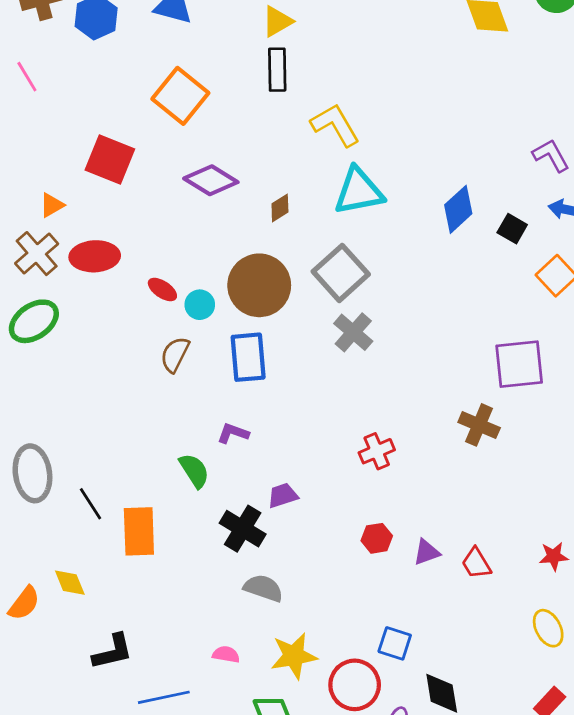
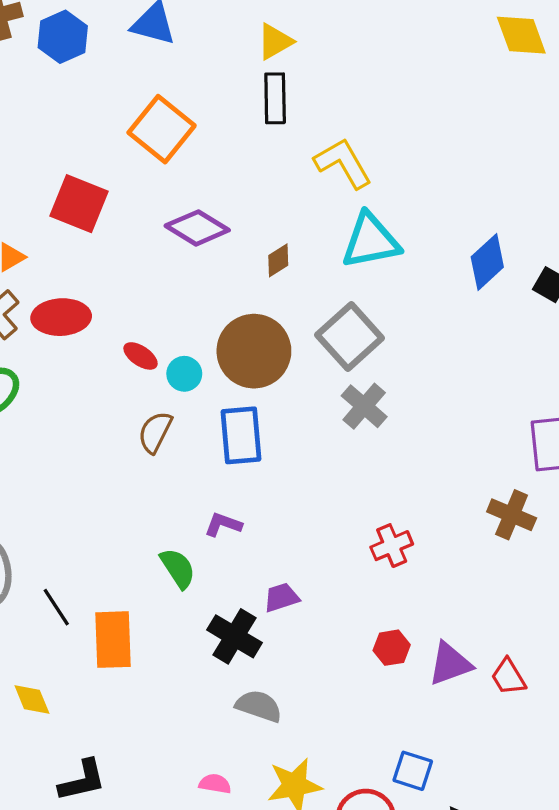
purple triangle: (426, 552) -> (450, 664), size x1.4

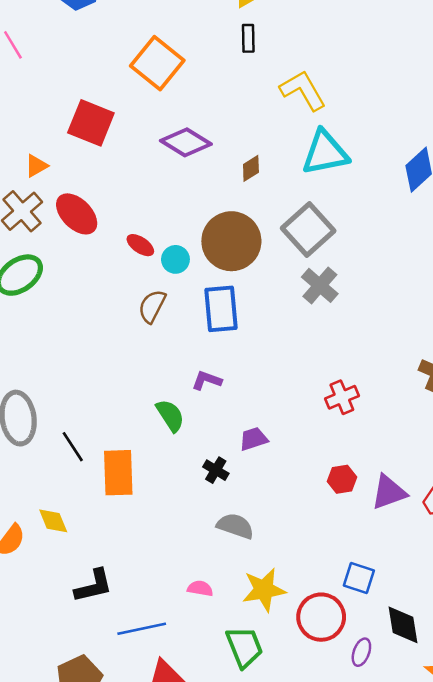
black rectangle: (275, 98) -> (248, 38), size x0.7
red ellipse: (61, 317) -> (77, 214), turned 48
black cross: (234, 636) -> (216, 470), size x0.6

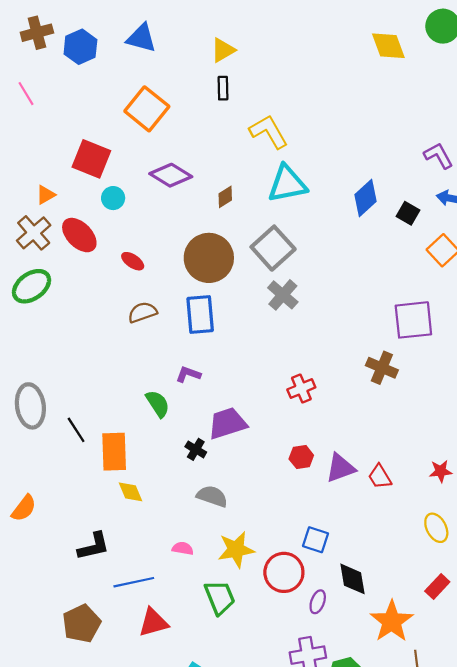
cyan circle: (175, 259) -> (113, 198), moved
brown semicircle: (152, 306) -> (142, 312), turned 44
purple trapezoid: (253, 439) -> (227, 423), size x1.6
yellow diamond: (53, 521) -> (130, 492), moved

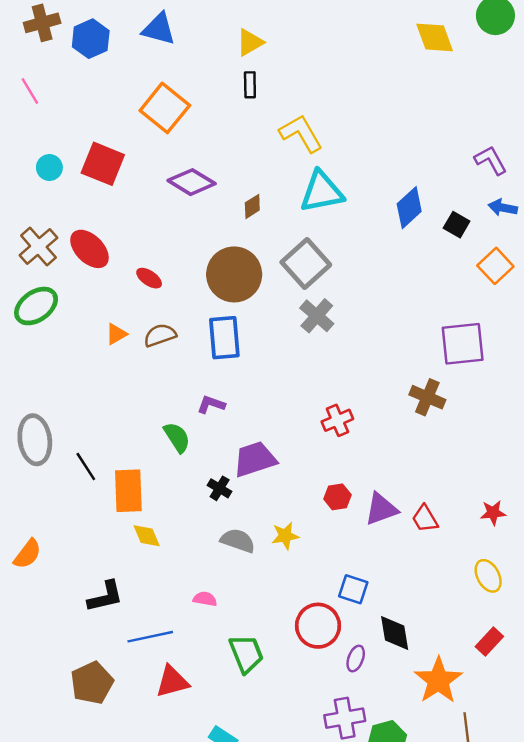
orange triangle: (46, 195) -> (116, 334), moved
cyan circle: (113, 198) -> (49, 167), moved
yellow star: (236, 550) -> (285, 536), moved, size x0.7

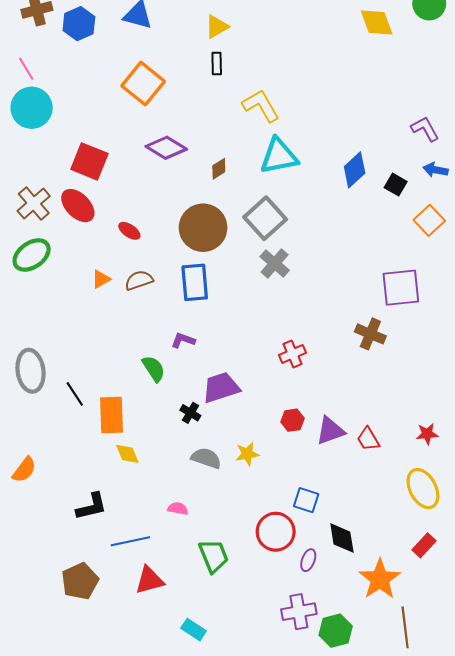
red square: (103, 164) -> (89, 161), moved
cyan circle: (49, 167) -> (32, 108), moved, size x1.8
yellow ellipse: (488, 576) -> (423, 489), size x1.4

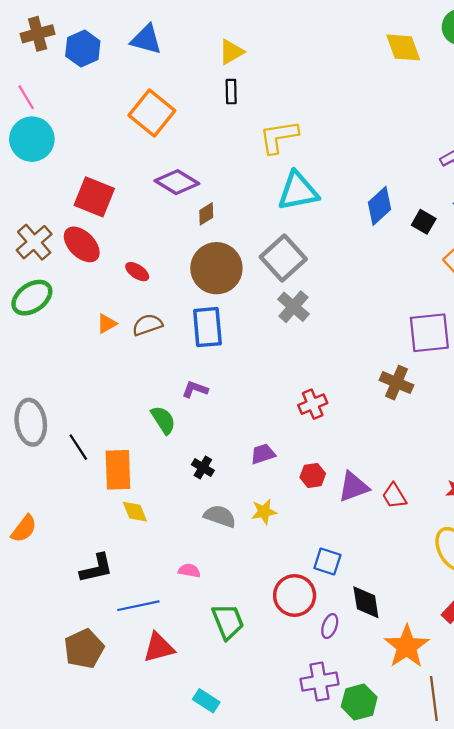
yellow L-shape: (261, 106) -> (279, 137), turned -69
brown diamond: (219, 169) -> (206, 214), moved
purple trapezoid: (221, 388) -> (263, 454), moved, size x0.6

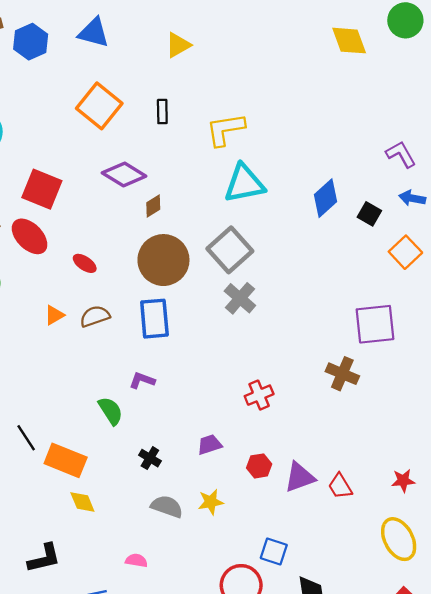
black rectangle: (231, 92) -> (162, 111), moved
orange rectangle: (118, 470) -> (66, 460), turned -66

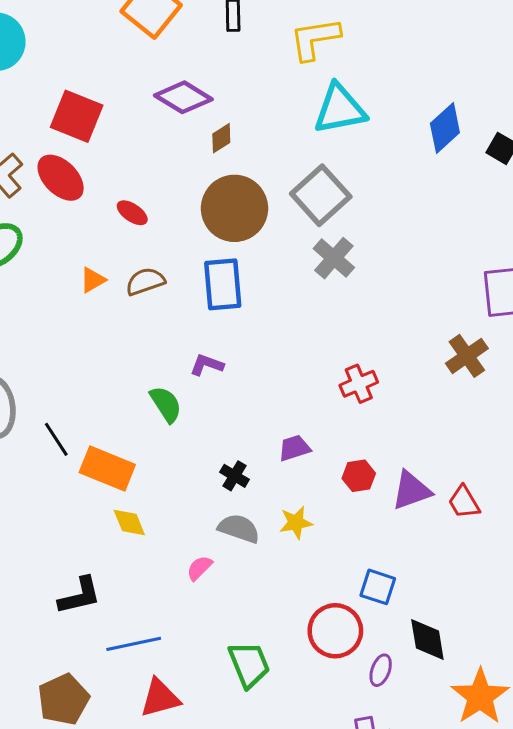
brown cross: (342, 374) -> (467, 356), turned 32
black cross: (150, 458) -> (234, 476), moved
pink semicircle: (136, 560) -> (199, 568), moved, turned -55

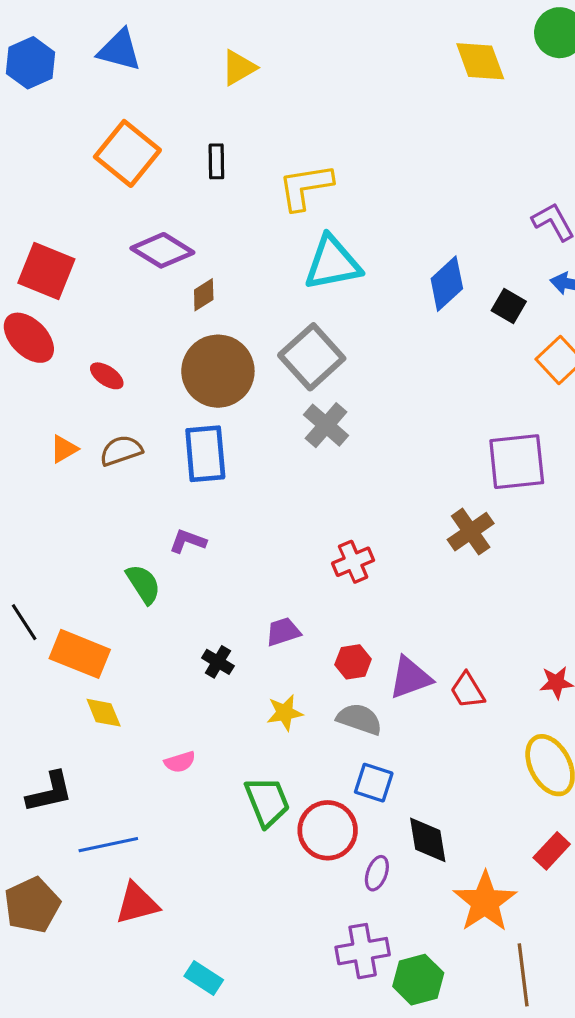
gray semicircle: (239, 528) -> (359, 719), moved
pink semicircle: (199, 568) -> (180, 762), turned -152
green trapezoid: (249, 664) -> (267, 802), moved

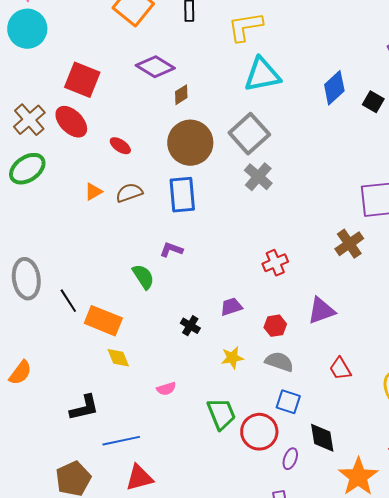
purple triangle: (410, 678) -> (321, 311), moved
red trapezoid: (467, 690) -> (340, 369), moved

